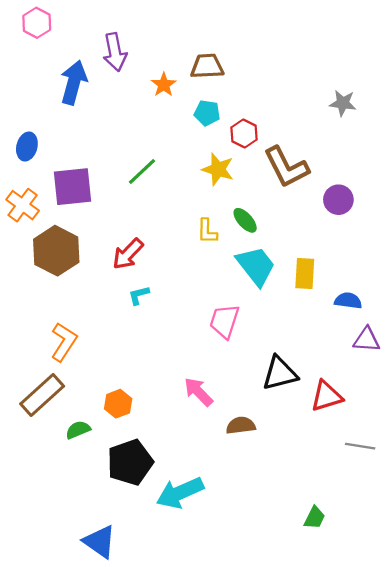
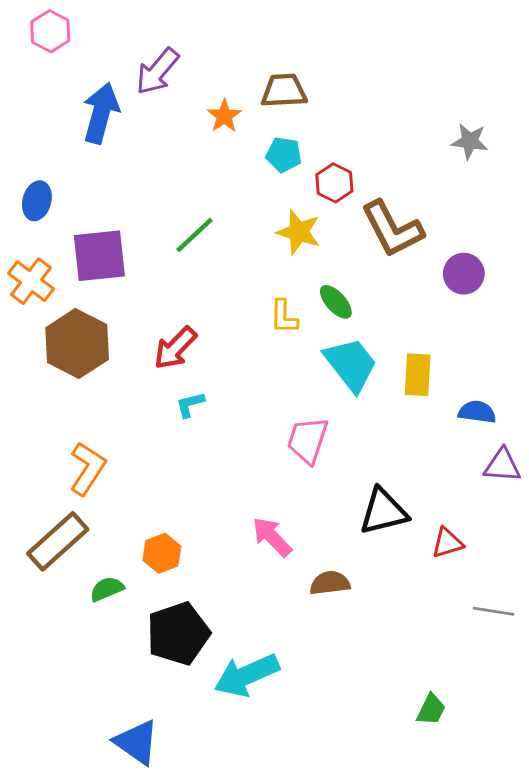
purple arrow: (115, 52) -> (157, 71), turned 51
red triangle: (326, 396) -> (447, 543), size x0.7

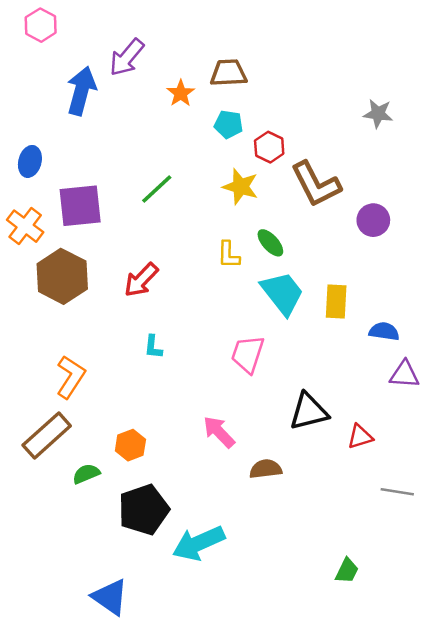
cyan L-shape: (190, 405) -> (153, 347), moved, turned -70

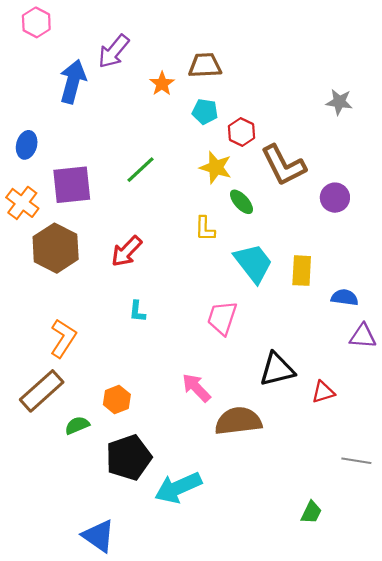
green ellipse: (270, 243) -> (241, 202), moved
brown semicircle: (266, 469) -> (238, 421), size x1.6
gray line: (397, 492) -> (356, 461), moved

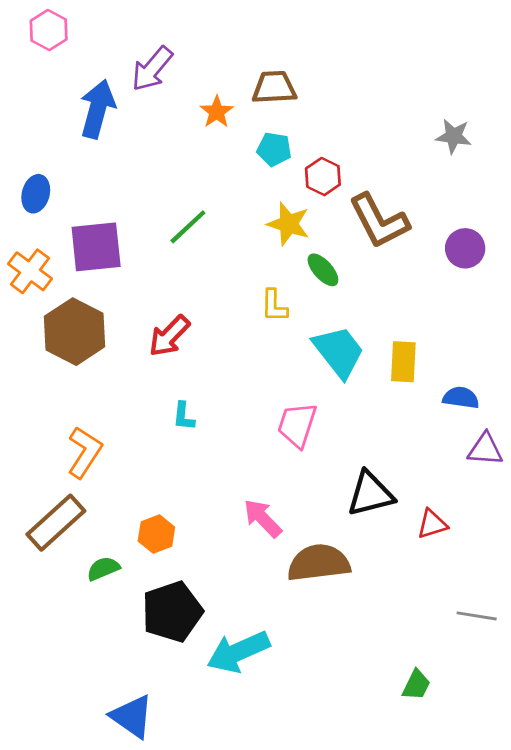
purple circle: (335, 198) -> (465, 248), moved

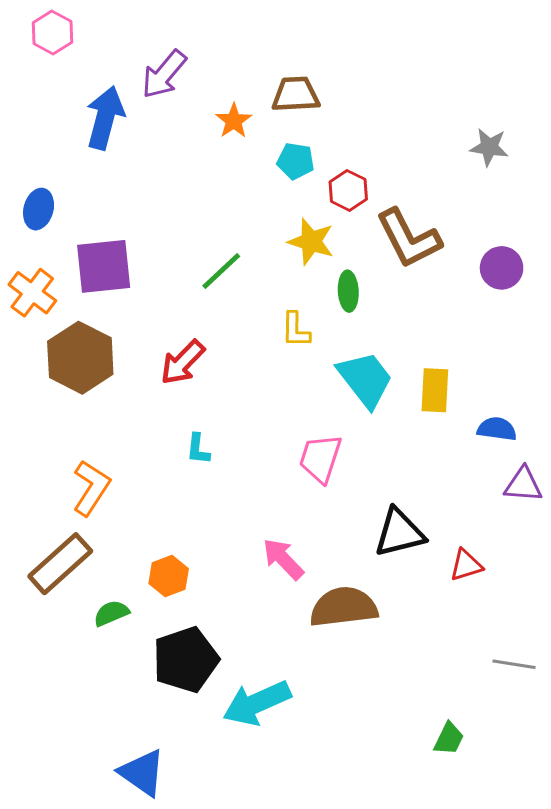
green line: (188, 227) -> (221, 271), moved
green ellipse: (323, 270) -> (348, 291), turned 39

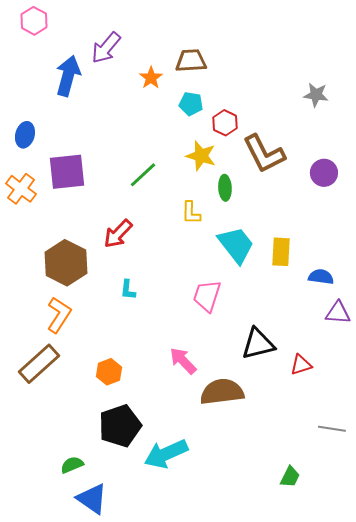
brown hexagon: (80, 358) -> (66, 263), moved
green semicircle: (111, 613) -> (72, 465), moved

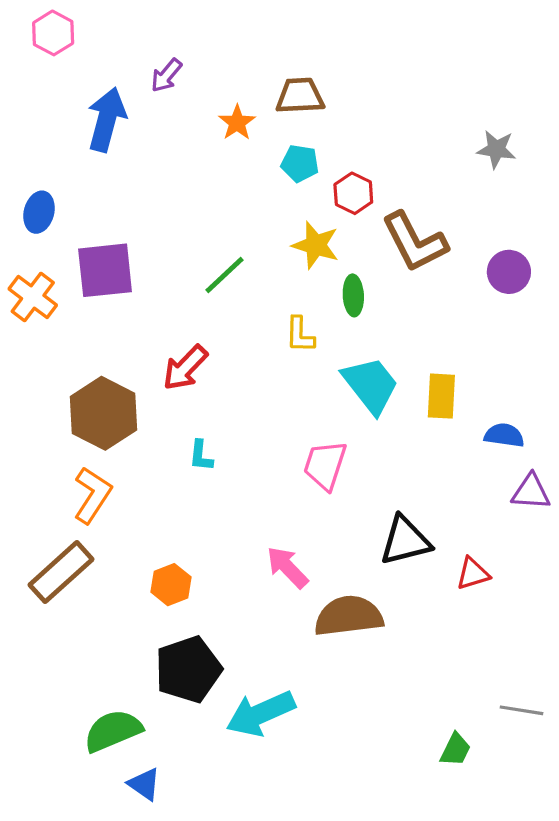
purple arrow: (106, 48) -> (166, 75), size x0.7
gray line: (332, 429) -> (521, 710), moved
green semicircle: (72, 465) -> (113, 731), size x1.6
blue triangle: (92, 499) -> (144, 784), size x0.7

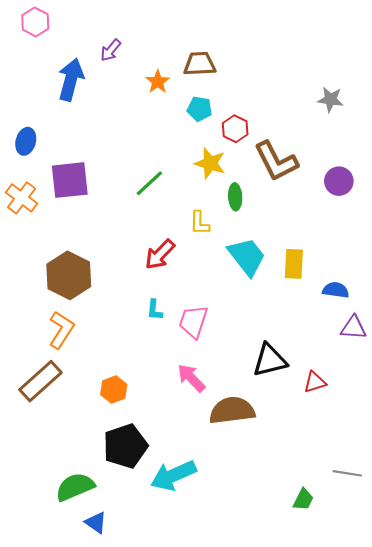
red arrow: (185, 368) -> (160, 254), moved
cyan L-shape: (201, 456) -> (155, 310), moved
pink trapezoid: (325, 465) -> (193, 321), moved

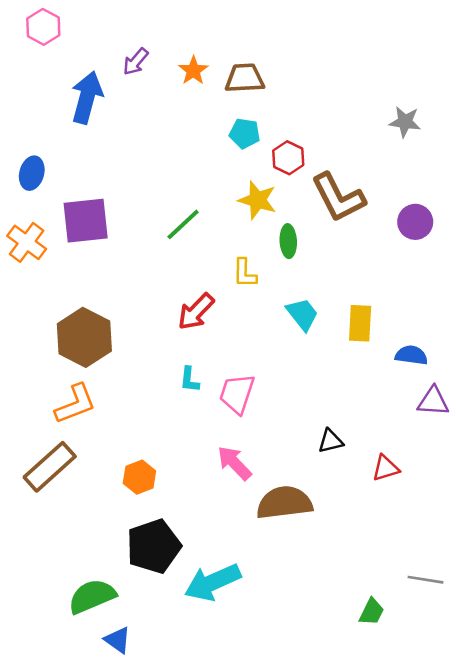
orange star: (158, 82) -> (193, 71), moved
cyan trapezoid: (247, 257) -> (302, 314), size x0.7
orange L-shape: (61, 330) -> (75, 404), turned 36
black triangle: (270, 360) -> (331, 441), size x0.6

